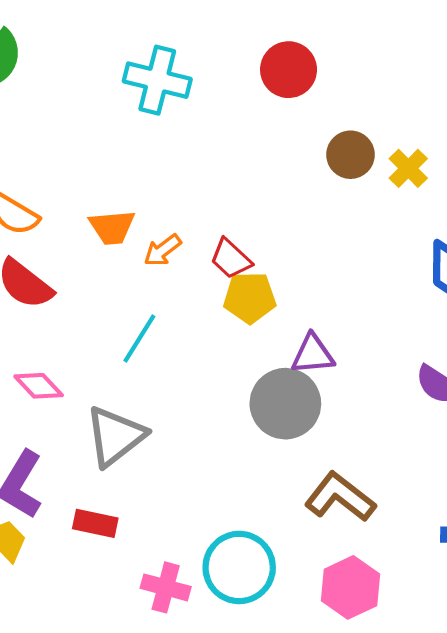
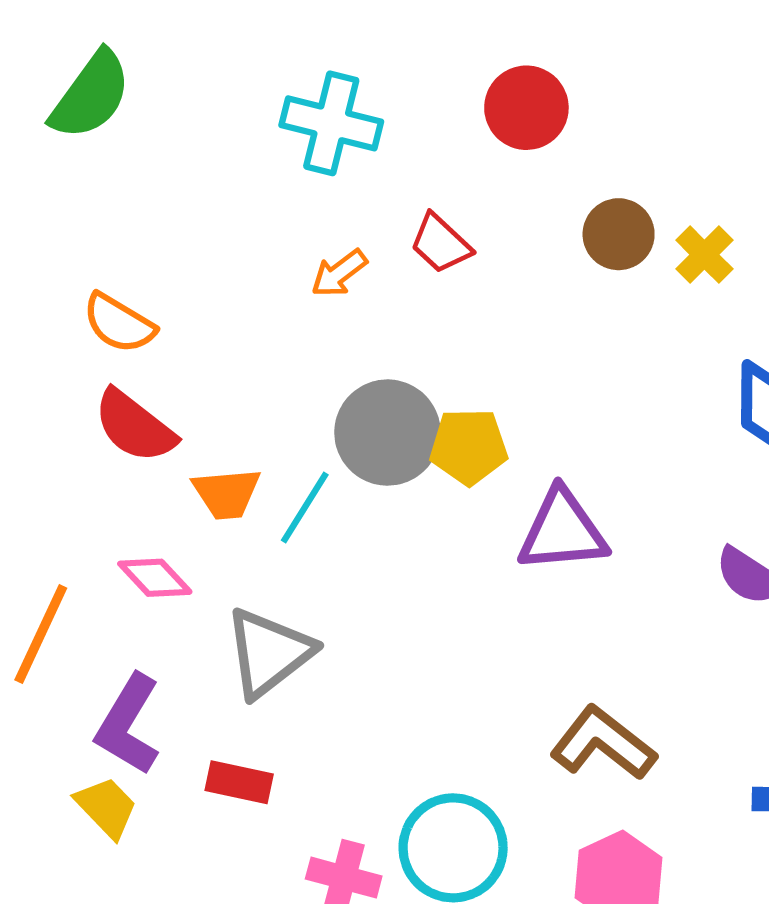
orange trapezoid: (112, 227) -> (227, 493), moved
orange arrow: (162, 250) -> (339, 273), moved
red trapezoid: (231, 259) -> (441, 244), moved
purple triangle: (313, 354) -> (562, 531), size x1.4
gray circle: (285, 404) -> (387, 433), moved

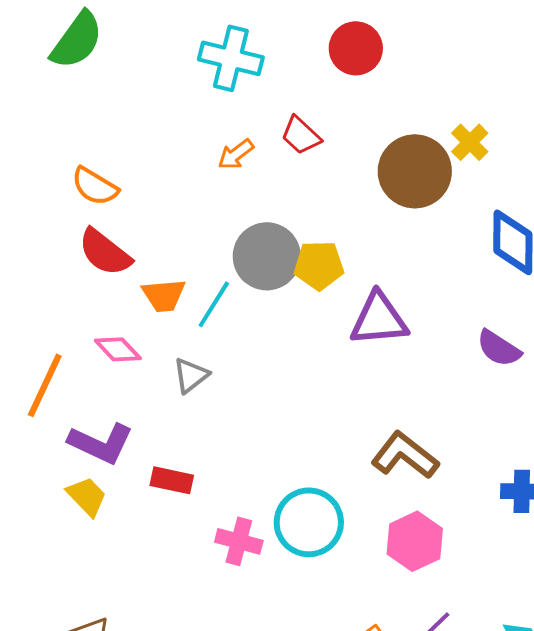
brown circle: (619, 234) -> (415, 171), moved, size x1.6
gray triangle: (269, 653) -> (191, 375), moved, size x0.6
purple L-shape: (128, 725) -> (101, 443), turned -96

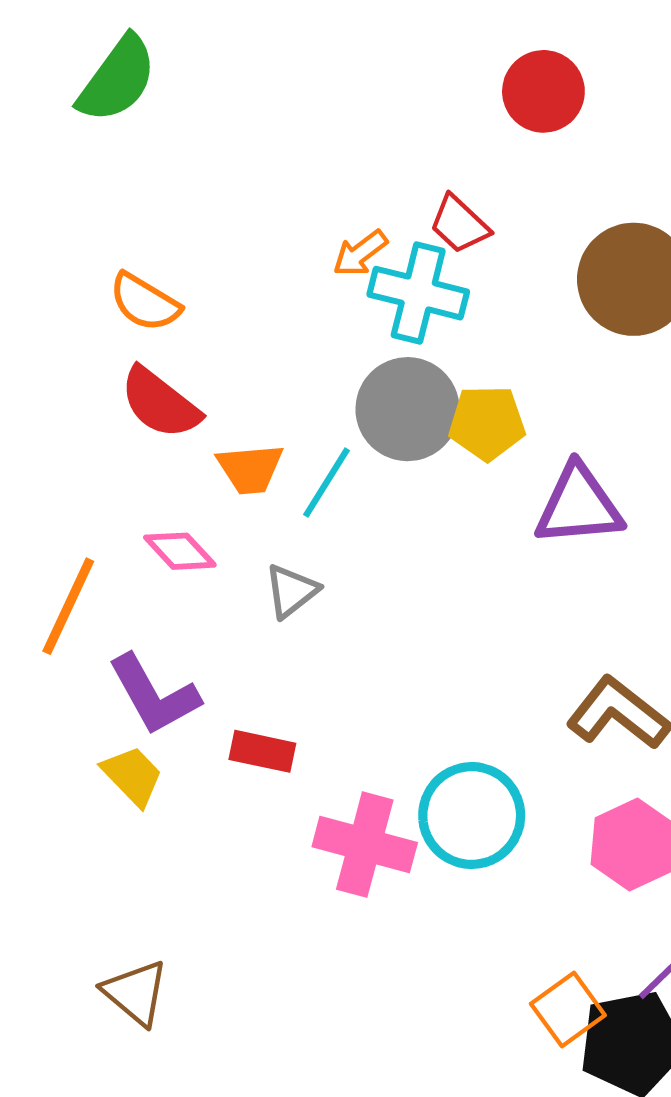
cyan cross: (231, 58) -> (418, 293), moved
purple L-shape: (101, 443) -> (154, 695), turned 36
pink cross: (239, 541) -> (365, 845), size x1.4

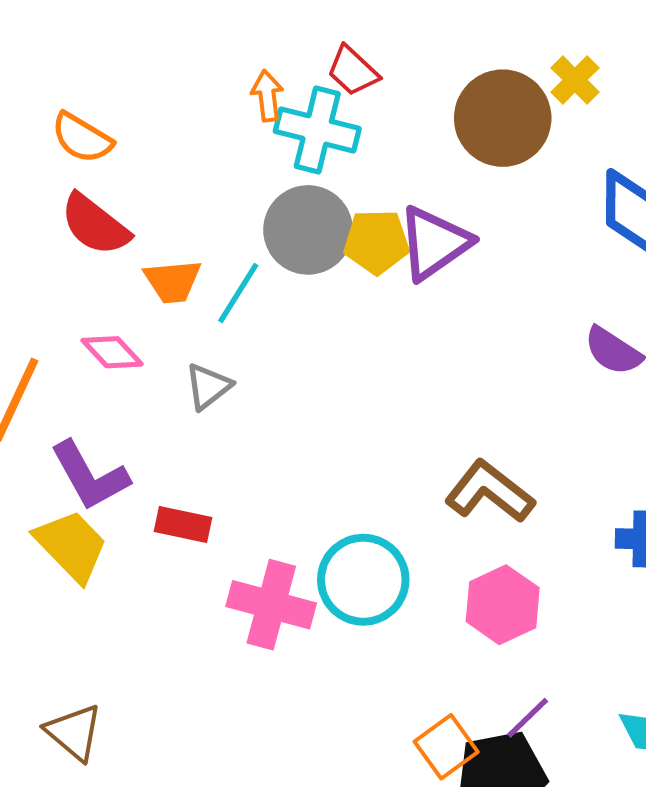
orange arrow: (360, 253) -> (267, 96), turned 120
purple triangle: (579, 505) -> (434, 243), moved, turned -30
yellow trapezoid: (133, 776) -> (71, 546), size x1.4

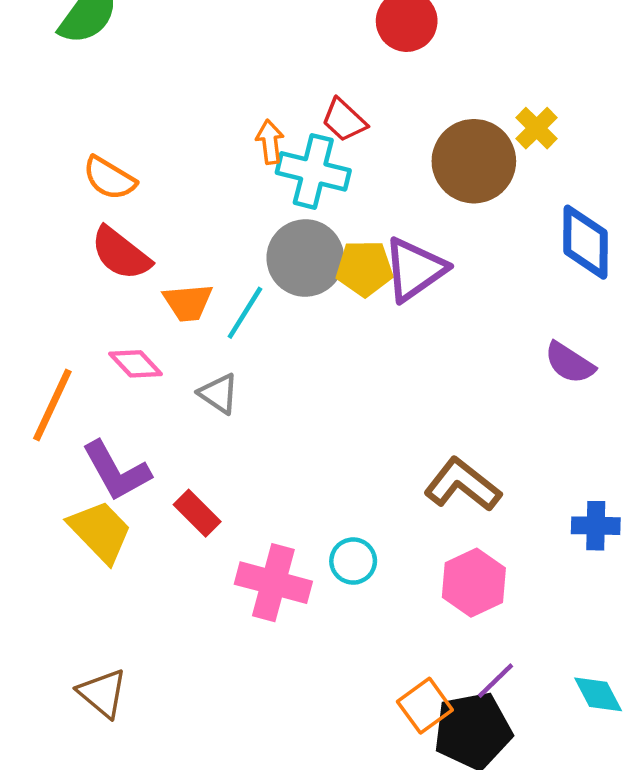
gray triangle: (208, 386) -> (219, 394), turned -48
red rectangle: (183, 524) -> (197, 513), turned 33
cyan circle: (363, 580) -> (353, 561), size x0.6

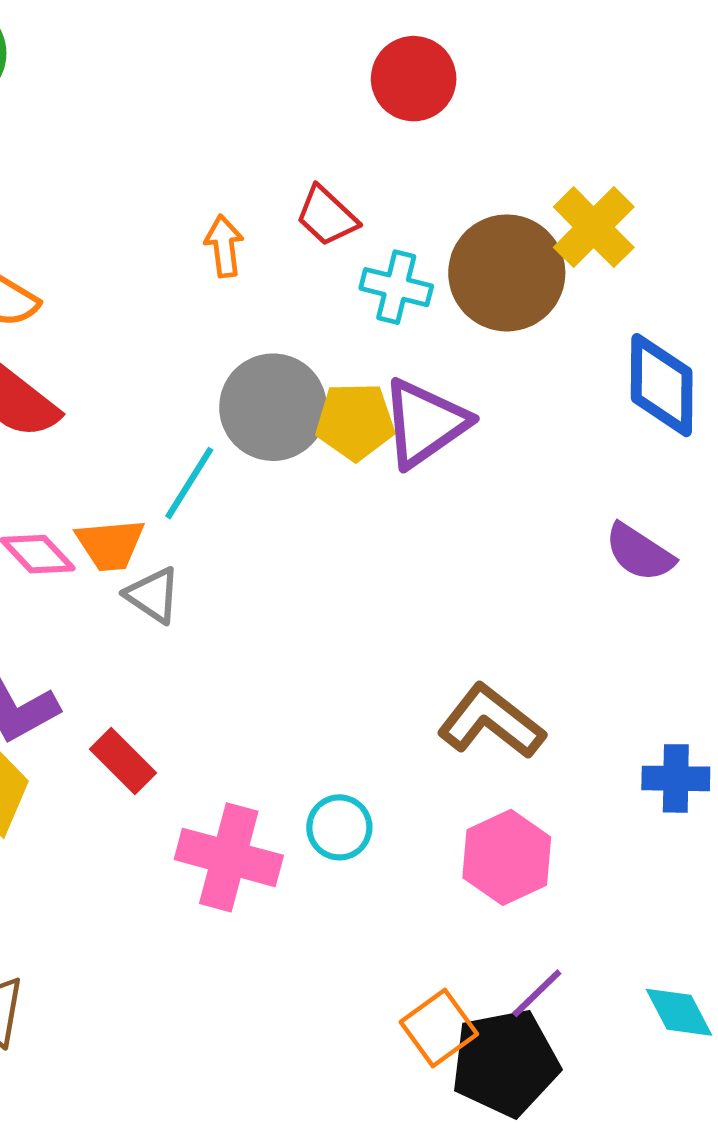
yellow cross: (537, 128) -> (594, 227), size x1.4
cyan cross: (313, 171) -> (396, 287), moved, size x0.7
orange trapezoid: (188, 302) -> (110, 545), moved

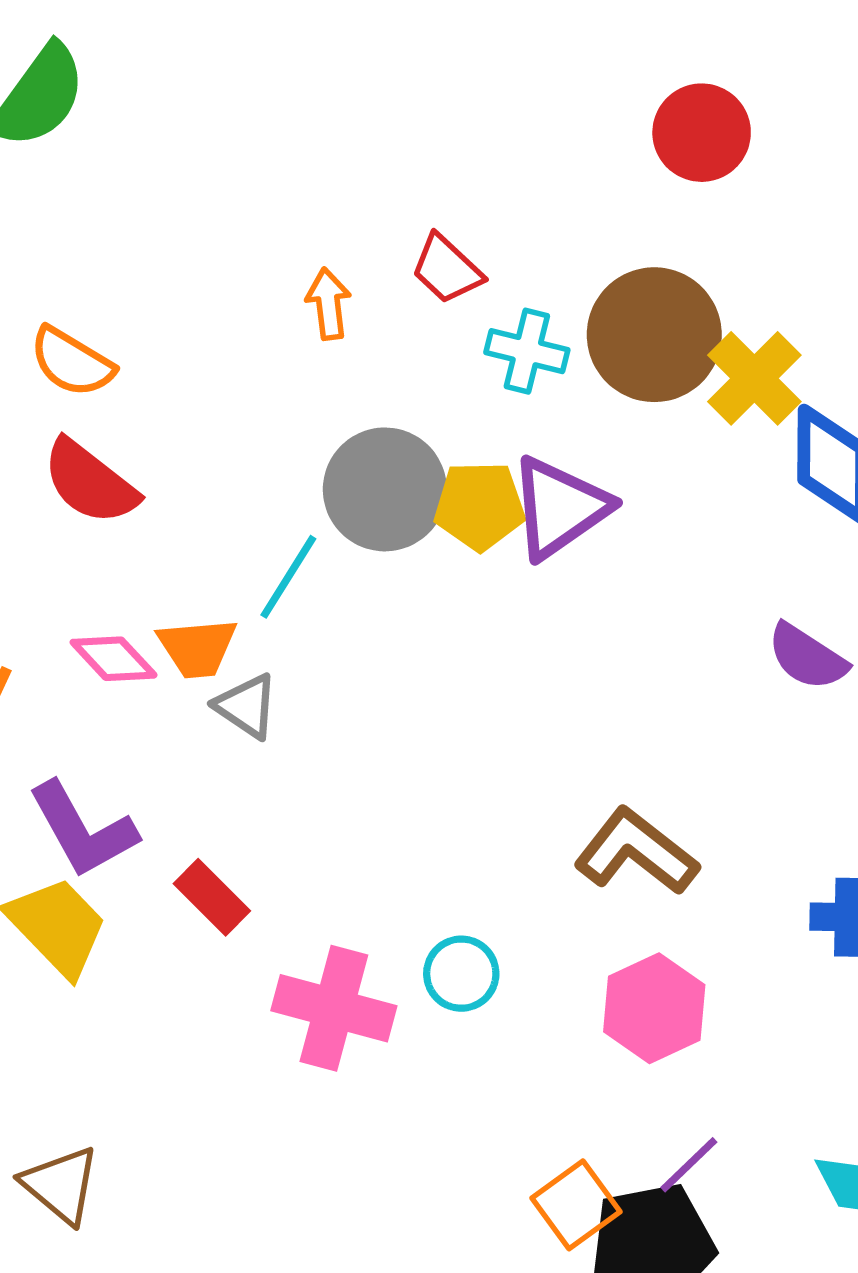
red circle: (414, 79) -> (702, 133), moved
yellow cross: (594, 227) -> (754, 378), moved

